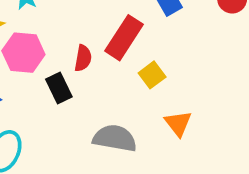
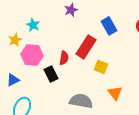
yellow square: (152, 75) -> (101, 67), turned -32

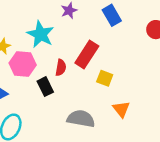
cyan star: (33, 25) -> (40, 34), moved, size x1.6
blue rectangle: (109, 26) -> (112, 15), moved

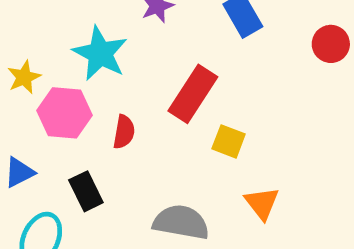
red semicircle: (61, 68) -> (124, 132), moved
black rectangle: (45, 87) -> (86, 191), moved

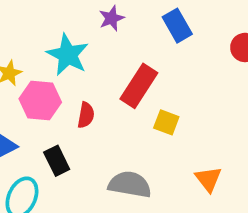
orange triangle: (262, 203) -> (208, 179), moved

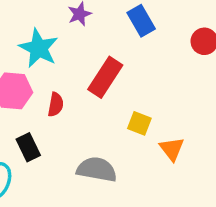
yellow square: (166, 122) -> (139, 123), moved
orange triangle: (208, 179) -> (172, 149), moved

